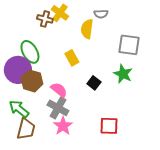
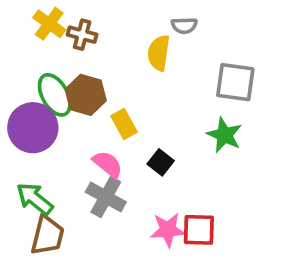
yellow cross: (60, 13) -> (49, 24), moved
yellow rectangle: (72, 58) -> (124, 124), moved
brown hexagon: (32, 81) -> (86, 95), moved
black square: (94, 83) -> (161, 162), moved
pink star: (63, 126) -> (168, 230), moved, turned 30

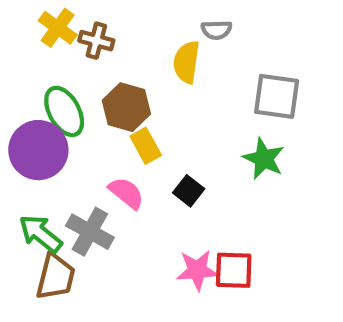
brown hexagon: (86, 95) -> (126, 107), moved
gray cross: (106, 197) -> (90, 232), moved

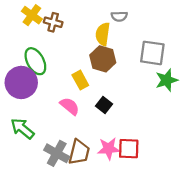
brown hexagon: (126, 107) -> (103, 59), moved
green star: (264, 159) -> (167, 80), moved, turned 30
gray cross: (90, 232) -> (57, 153), moved
brown trapezoid: (56, 277) -> (79, 152), moved

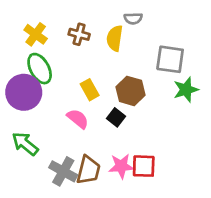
yellow cross: (32, 15) -> (36, 34), moved
brown cross: (53, 22) -> (79, 34), moved
brown hexagon: (103, 59) -> (131, 91), moved

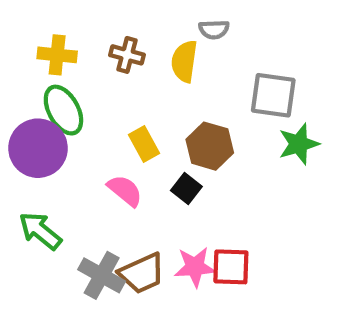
yellow cross: (36, 34) -> (57, 55), turned -30
brown trapezoid: (88, 170) -> (142, 273), turned 52

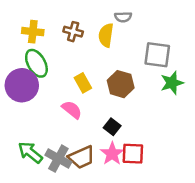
black square: (186, 188) -> (112, 127), moved
green arrow: (40, 231) -> (30, 152), moved
pink star: (195, 267) -> (112, 154), turned -30

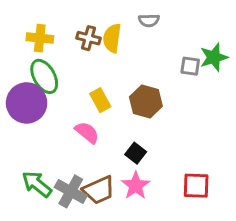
yellow semicircle: (106, 35) -> (112, 38), moved
gray square: (157, 55) -> (190, 66), size x0.6
green star: (172, 83) -> (214, 57), moved
red square: (133, 154) -> (196, 186), moved

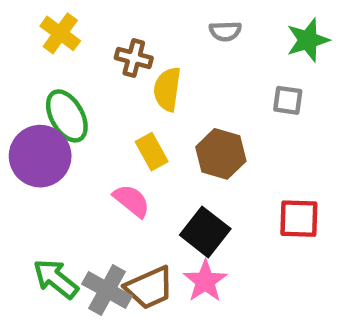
yellow cross: (40, 38) -> (60, 33), moved, turned 30
yellow semicircle: (112, 38) -> (167, 89), moved
green star: (214, 57) -> (308, 40), moved
black square: (136, 153) -> (205, 232), size x1.5
red square: (196, 186) -> (299, 219), moved

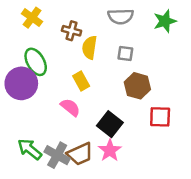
gray semicircle: (225, 31) -> (121, 16), size x1.5
gray square: (288, 100) -> (125, 53), moved
brown hexagon: (221, 154) -> (137, 86), moved

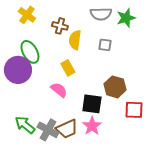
green star: (165, 21) -> (126, 18), moved
brown hexagon: (137, 86) -> (115, 87), moved
red square: (160, 117) -> (134, 110), moved
black square: (110, 124) -> (92, 104), turned -30

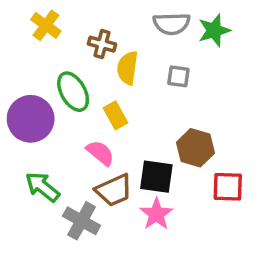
green ellipse: (30, 52) -> (73, 92), moved
green arrow: (25, 125) -> (42, 187), moved
brown trapezoid: (67, 129) -> (114, 190), moved

